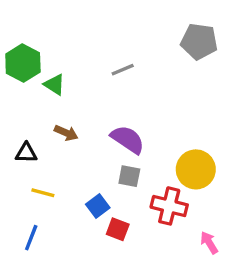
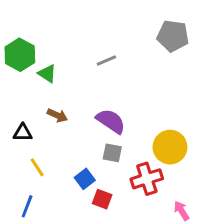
yellow line: (43, 193) -> (37, 167), turned 42
red cross: (169, 206) -> (147, 179), turned -32

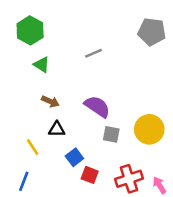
green hexagon: (20, 55) -> (30, 30), moved
black triangle: (23, 133) -> (57, 129), moved
gray square: (112, 153) -> (111, 134), moved
red cross: (147, 179) -> (129, 179), moved

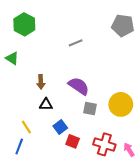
green triangle: (41, 65) -> (12, 58), moved
brown arrow: (50, 101) -> (41, 82), turned 64
yellow line: (33, 147) -> (26, 127), moved
red cross: (129, 179) -> (104, 144), turned 35

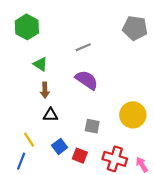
green triangle: (12, 58) -> (40, 64), moved
purple semicircle: (79, 86) -> (87, 80), moved
gray square: (90, 109) -> (92, 126), moved
blue square: (60, 127) -> (60, 146), moved

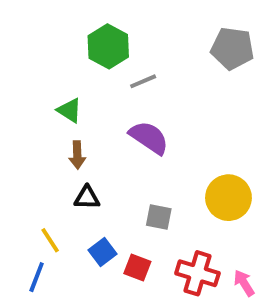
green hexagon: (27, 27) -> (108, 46), moved

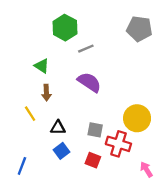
black triangle: (87, 198) -> (58, 128), moved
yellow line: (50, 240) -> (30, 114), moved
red square: (137, 267) -> (93, 160), moved
red cross: (197, 273) -> (118, 144), moved

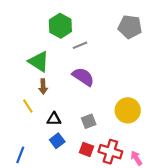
green triangle: (42, 66) -> (39, 62), size x1.5
gray square: (95, 130) -> (89, 121), turned -32
red cross: (118, 144) -> (110, 152), moved

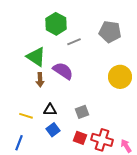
gray pentagon: (130, 27) -> (110, 32), moved
purple semicircle: (83, 77) -> (63, 71), moved
yellow line: (28, 106) -> (26, 116), moved, turned -40
yellow circle: (128, 110) -> (120, 77), moved

